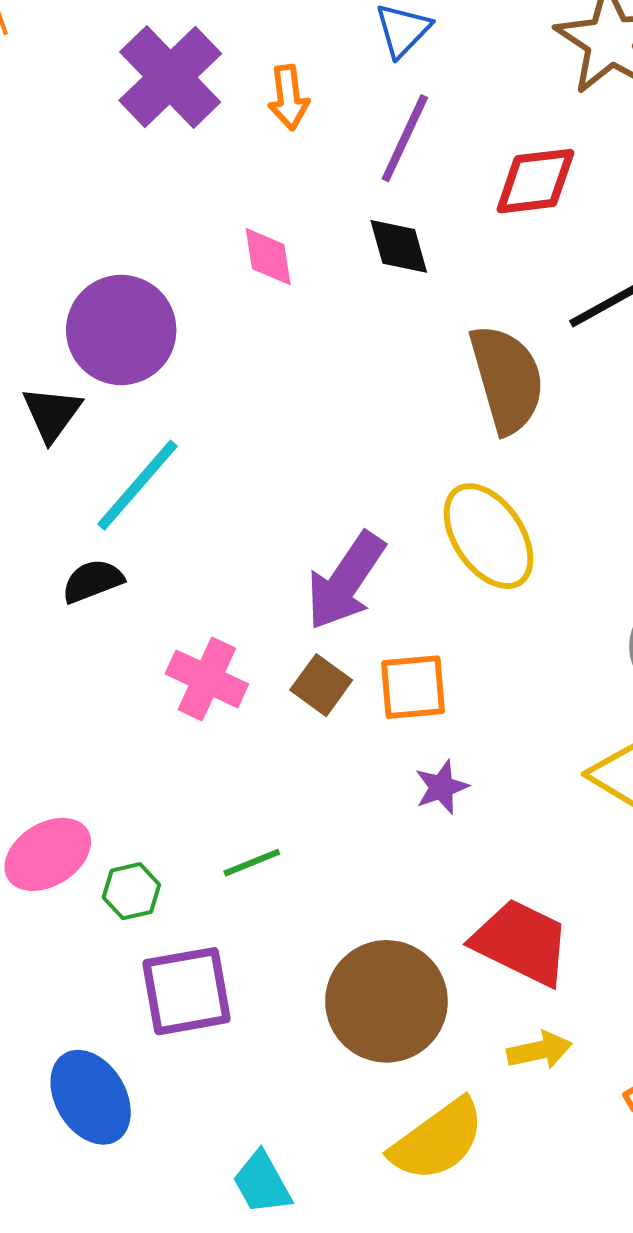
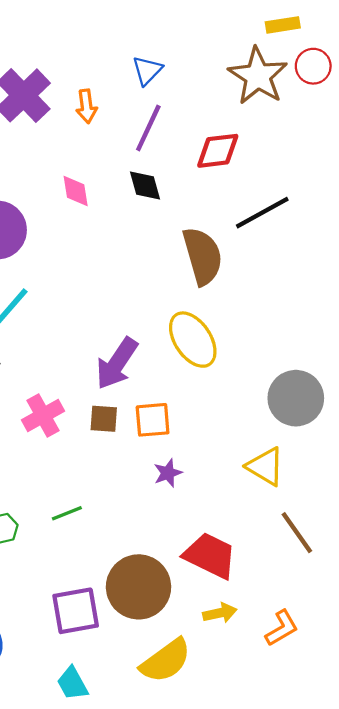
pink cross: (207, 679) -> (43, 416), turned 36
brown square: (321, 685) -> (104, 419), turned -32
purple square: (186, 991) -> (76, 611), moved

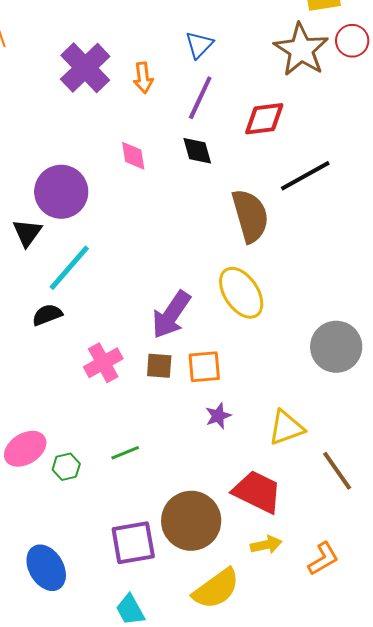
yellow triangle: (265, 467) -> (286, 428), moved, turned -51

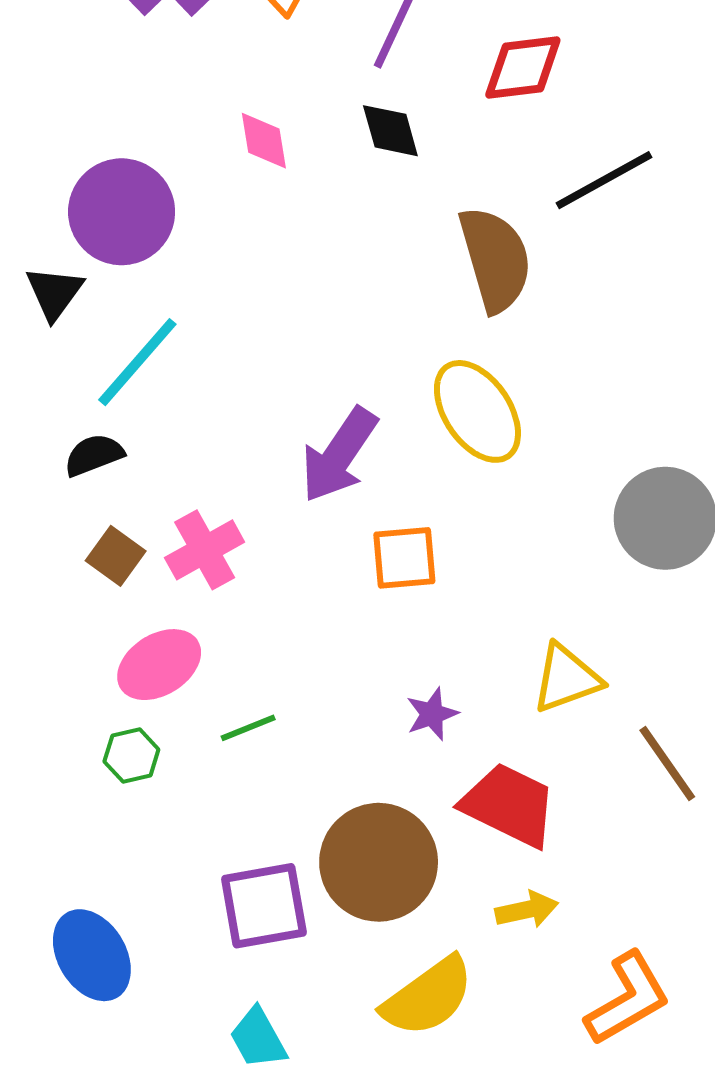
brown square: (159, 366) -> (116, 556), moved, turned 32
purple star: (218, 416) -> (432, 714), moved
pink ellipse: (25, 449) -> (159, 665), moved
orange L-shape: (323, 559) -> (628, 999), moved, size x1.4

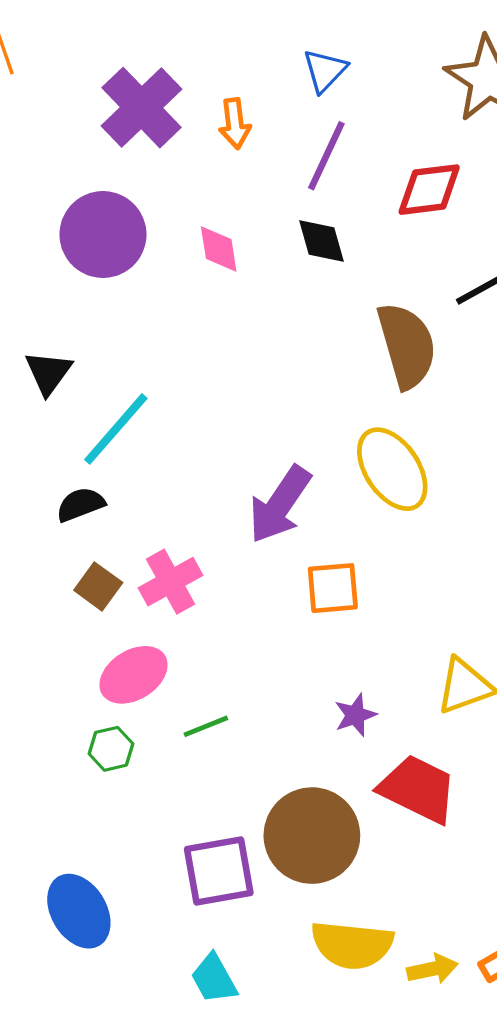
purple circle: (122, 212) -> (103, 235), moved
yellow arrow: (527, 910) -> (432, 969), moved
yellow semicircle: (428, 997) -> (352, 945), turned 42

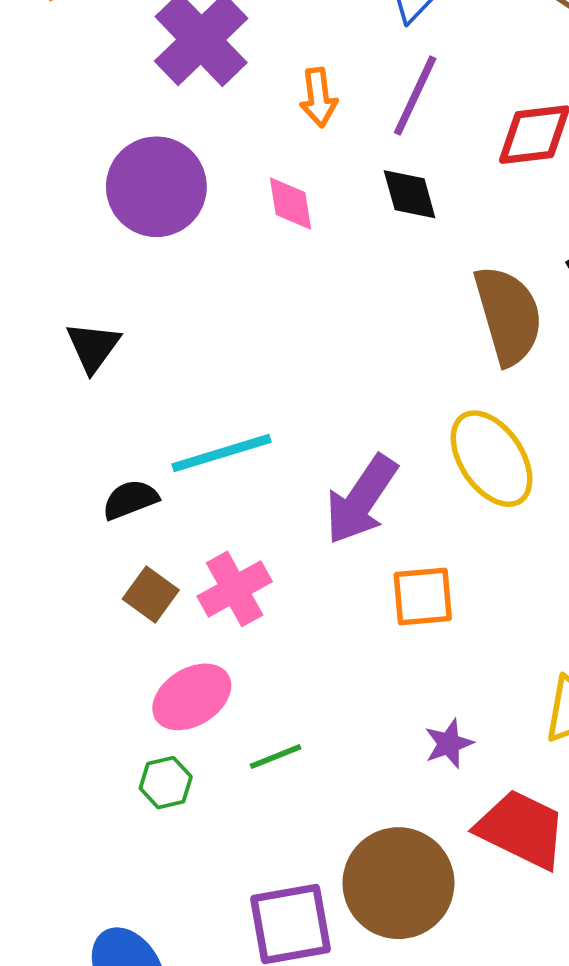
orange arrow: (235, 124) -> (318, 97), moved
cyan line: (116, 429) -> (222, 453), moved, turned 32

